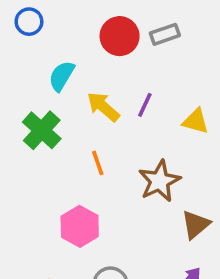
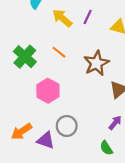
green cross: (42, 130) -> (25, 57), moved
orange line: (98, 163) -> (59, 52), turned -32

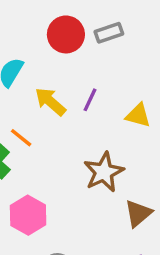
orange line: (59, 52) -> (21, 138), moved

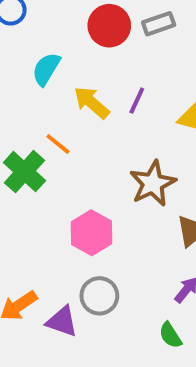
pink hexagon: (28, 215) -> (92, 233), moved

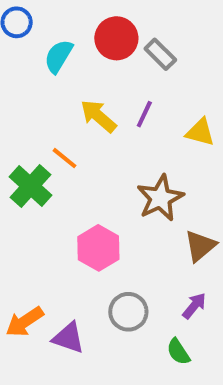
gray rectangle: (159, 24) -> (160, 54), moved, turned 64
cyan semicircle: (46, 69) -> (59, 56), moved
gray circle: (99, 296) -> (128, 312), moved

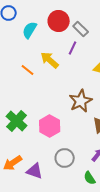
purple line: (144, 114) -> (73, 48), moved
orange line: (64, 158) -> (28, 70), moved
green cross: (31, 186) -> (17, 121), moved

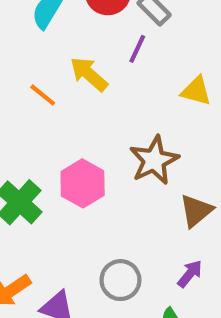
pink hexagon: (50, 126) -> (83, 183), moved

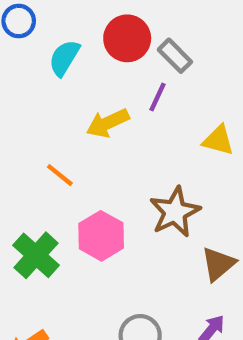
yellow arrow: (89, 74) -> (108, 123), turned -66
orange line: (43, 95) -> (60, 175), moved

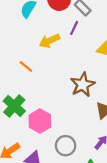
pink hexagon: (101, 236) -> (40, 121), moved

